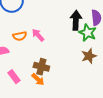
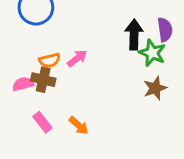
pink arrow: (38, 35) -> (77, 58), turned 96
brown cross: (41, 67) -> (43, 80), moved

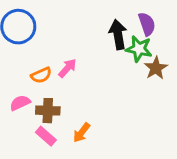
brown cross: (43, 80) -> (48, 111), moved
brown star: (155, 88) -> (156, 68), moved
orange arrow: (79, 125) -> (81, 133), turned 96

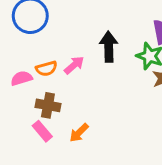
black arrow: (118, 34) -> (109, 47), moved
pink semicircle: (20, 103) -> (22, 78), moved

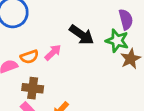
black arrow: (109, 47) -> (82, 35), turned 130

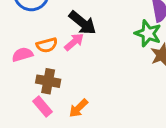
black arrow: (82, 35) -> (82, 23), moved

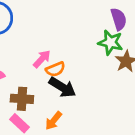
black arrow: (82, 23) -> (62, 87), moved
orange semicircle: (47, 45) -> (55, 69), moved

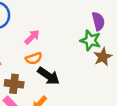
pink arrow: (42, 59) -> (32, 37), moved
orange semicircle: (55, 69) -> (34, 58), moved

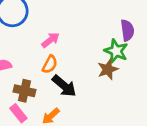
brown star: (103, 57) -> (108, 69), moved
orange semicircle: (34, 58) -> (50, 64), turned -49

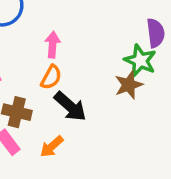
pink arrow: (51, 40) -> (53, 45), turned -48

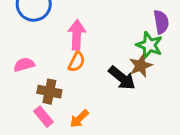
pink arrow: (53, 45) -> (77, 35), size x1.4
black arrow: (70, 106) -> (122, 78), moved

